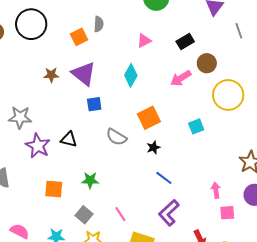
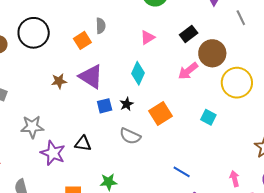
brown circle: (207, 63) -> (212, 53), size x1.4
cyan square: (196, 126) -> (208, 117), turned -35
black star: (153, 147) -> (127, 104), moved

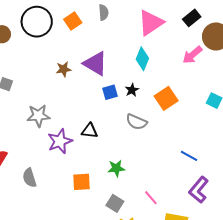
pink triangle: (148, 37) -> (151, 23), size x1.8
orange square: (82, 40) -> (73, 21), moved
purple star: (53, 153) -> (60, 141), turned 30

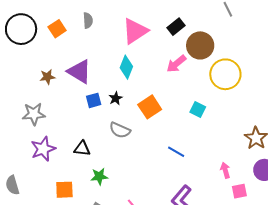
gray star: (38, 116) -> (34, 114), moved
black triangle: (90, 131) -> (82, 149), moved
blue line: (189, 156) -> (176, 152), moved

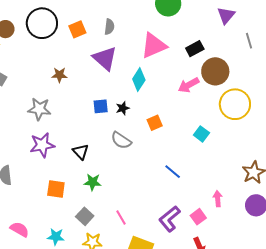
purple triangle: (79, 72) -> (105, 58), moved
orange square: (150, 107) -> (155, 123), size x0.7
black triangle: (82, 149) -> (81, 152), turned 30
pink square: (239, 191) -> (198, 217), moved, turned -35

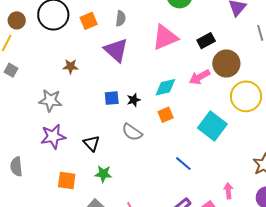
cyan diamond: (139, 80) -> (165, 87), moved, turned 45
cyan square: (201, 134) -> (212, 126), size x1.8

